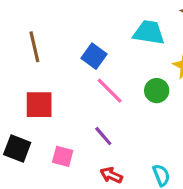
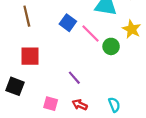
pink line: (110, 91) -> (91, 33), moved
pink square: (63, 156) -> (51, 104), moved

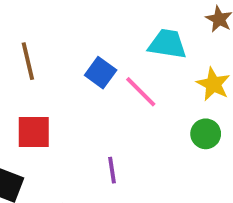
green circle: (111, 46) -> (206, 134), moved
purple line: (74, 78) -> (112, 170), turned 32

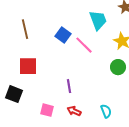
cyan trapezoid: (167, 44) -> (98, 20), turned 60

